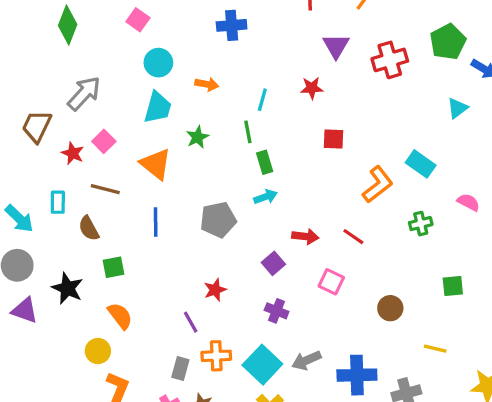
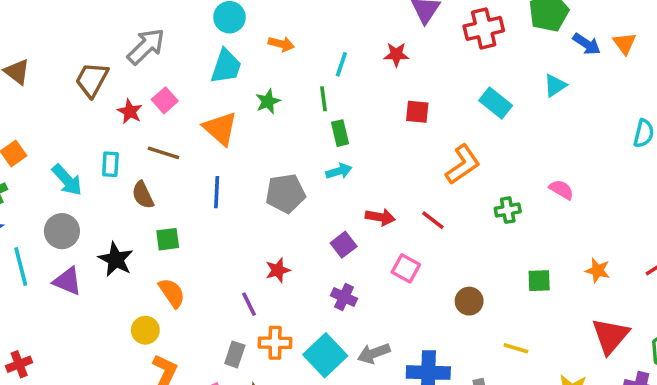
cyan rectangle: (421, 164) -> (496, 103), moved

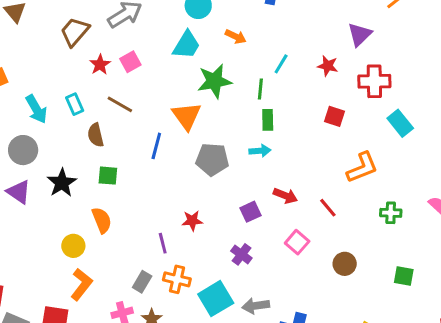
red cross: (484, 28) -> (374, 81), moved
green star: (268, 101) -> (214, 81), size x1.6
orange triangle: (220, 128) -> (187, 116), moved
cyan rectangle: (110, 164) -> (75, 104), turned -40
brown circle: (469, 301) -> (345, 264), moved

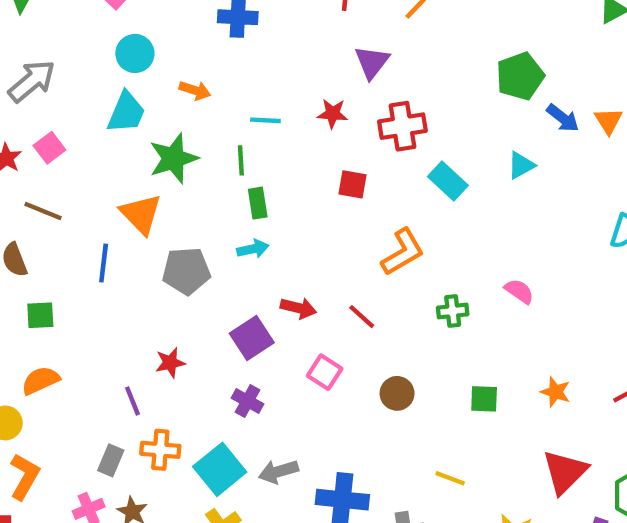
cyan line: (281, 64) -> (265, 120), turned 70
purple square: (250, 212) -> (252, 338), size x1.4
orange semicircle: (102, 220) -> (41, 380), turned -84

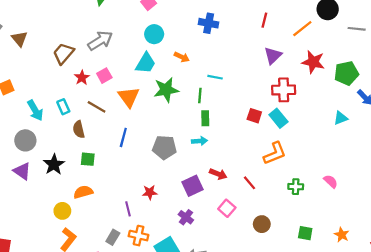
red star: (333, 114) -> (313, 62), moved, size x1.5
cyan rectangle: (448, 181) -> (278, 118), moved
orange triangle: (141, 214) -> (129, 97), moved

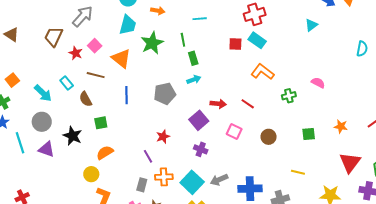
cyan line: (215, 77) -> (200, 19), moved
orange L-shape: (275, 153) -> (262, 72), turned -105

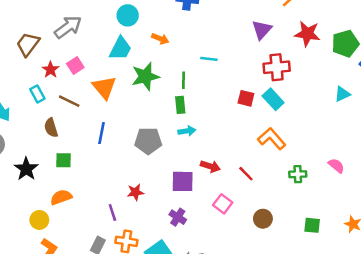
green rectangle: (193, 58) -> (180, 105), moved
cyan rectangle: (67, 83) -> (37, 94), moved
purple square: (199, 120) -> (183, 181), turned 30

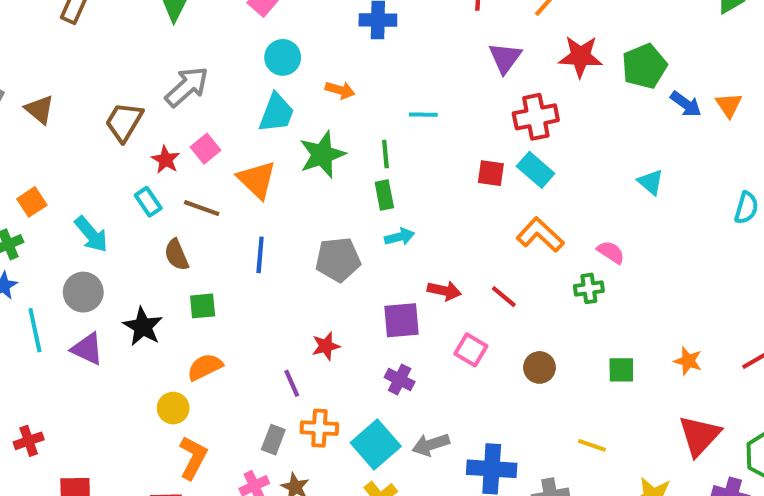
cyan triangle: (342, 94) -> (651, 182), moved, turned -49
pink semicircle: (336, 166) -> (611, 252), moved

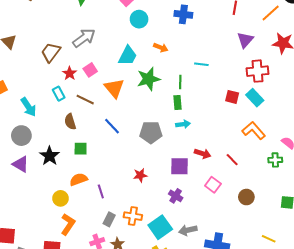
cyan circle: (283, 57) -> (139, 19), moved
blue line: (260, 255) -> (112, 126), turned -54
purple line: (292, 383) -> (101, 191), moved

